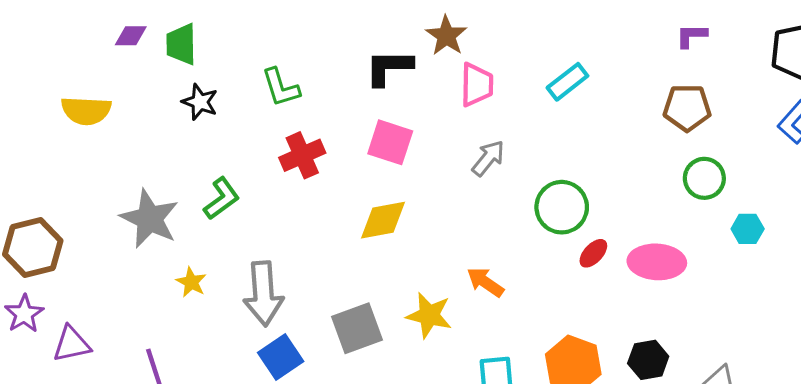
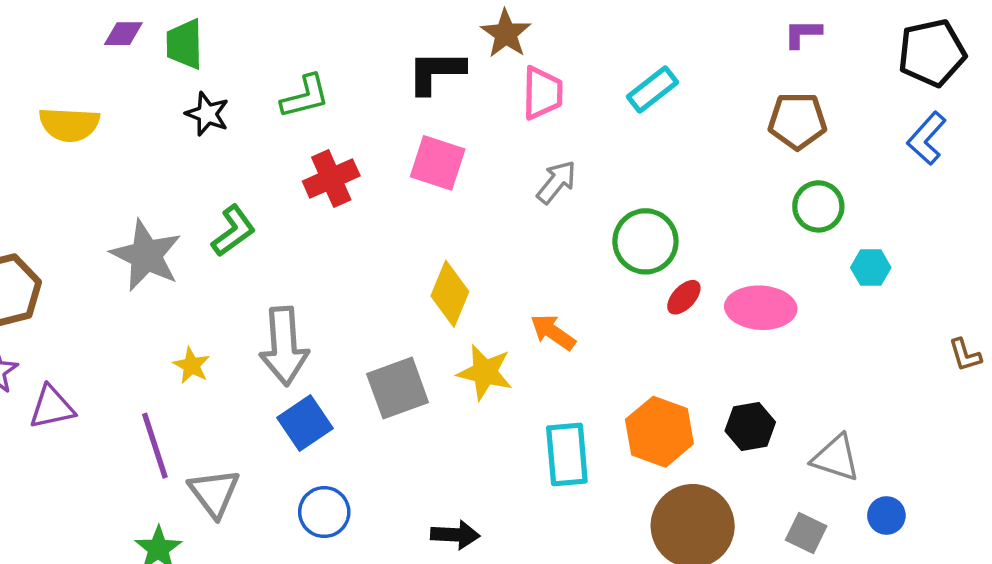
green L-shape: (281, 88) -> (305, 96), turned -87
yellow diamond: (383, 220) -> (450, 294), moved, turned -57
yellow star: (191, 282) -> (191, 365), moved

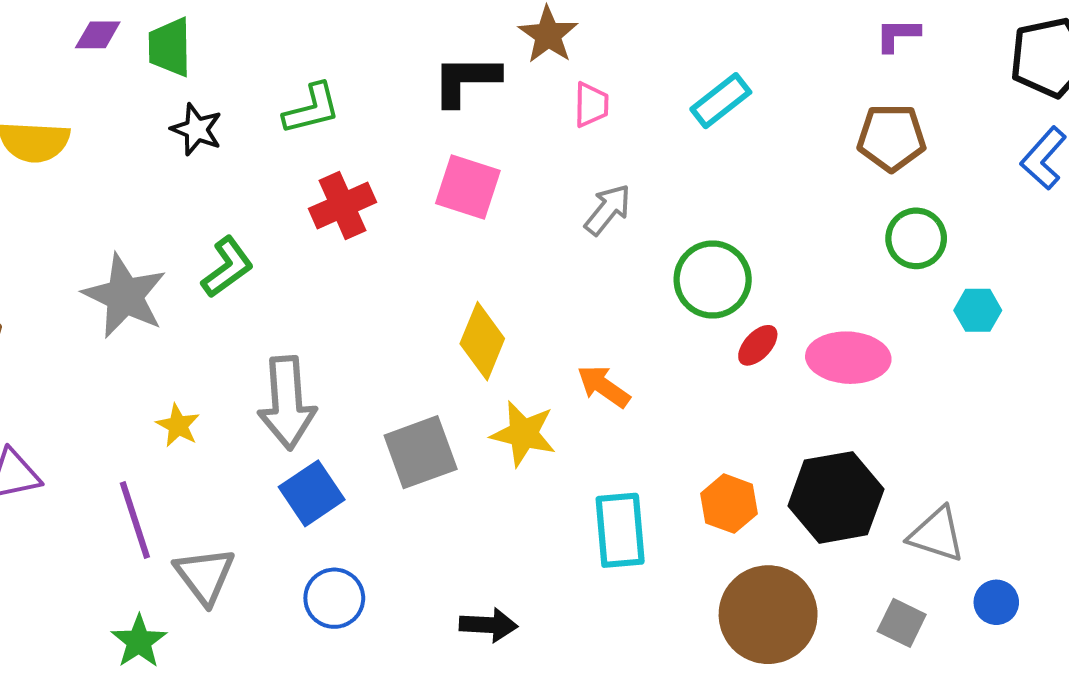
pink trapezoid: (542, 93) -> (591, 105), size x0.7
black hexagon: (750, 426) -> (836, 497), size x1.6
orange hexagon: (659, 432) -> (729, 504), size x0.7

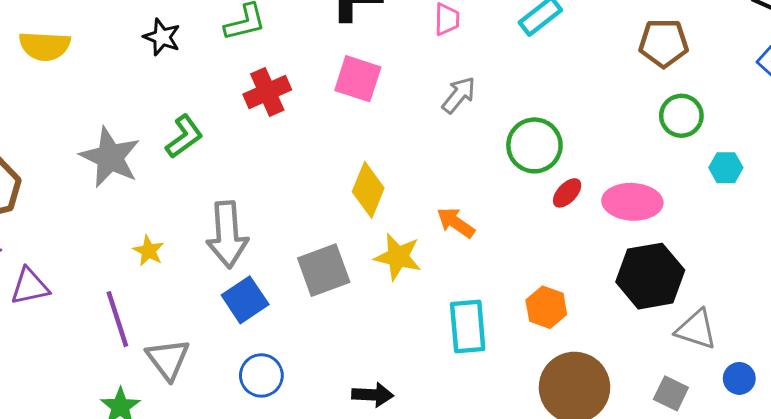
black hexagon: (836, 497) -> (650, 276), moved

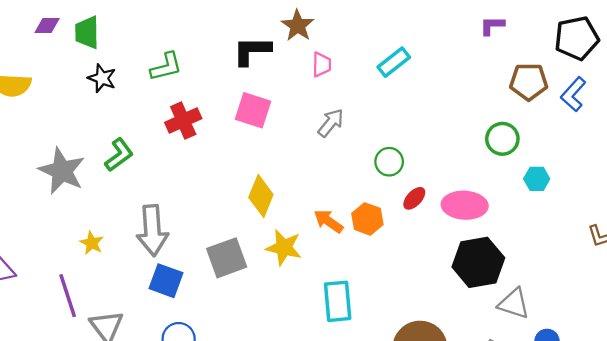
brown pentagon: (664, 43) -> (529, 82), moved
green circle: (534, 145) -> (389, 162), size x0.7
blue square: (245, 300) -> (166, 281), turned -36
orange hexagon: (546, 307) -> (367, 219), moved

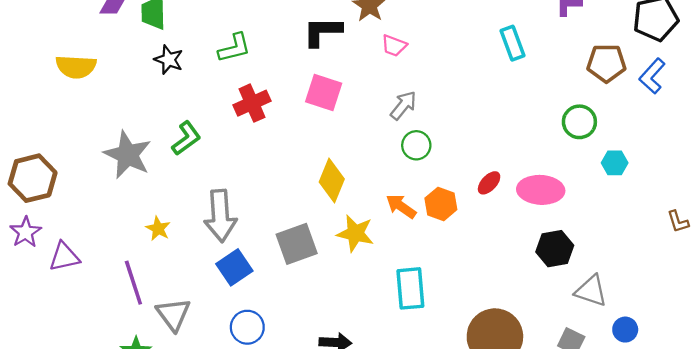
cyan rectangle: (394, 62) -> (513, 43), moved, turned -72
pink trapezoid: (322, 64) -> (394, 46), turned 110
green circle: (389, 162) -> (416, 145), moved
black hexagon: (478, 262) -> (555, 249), size x0.7
blue square: (166, 281) -> (234, 267), turned 36

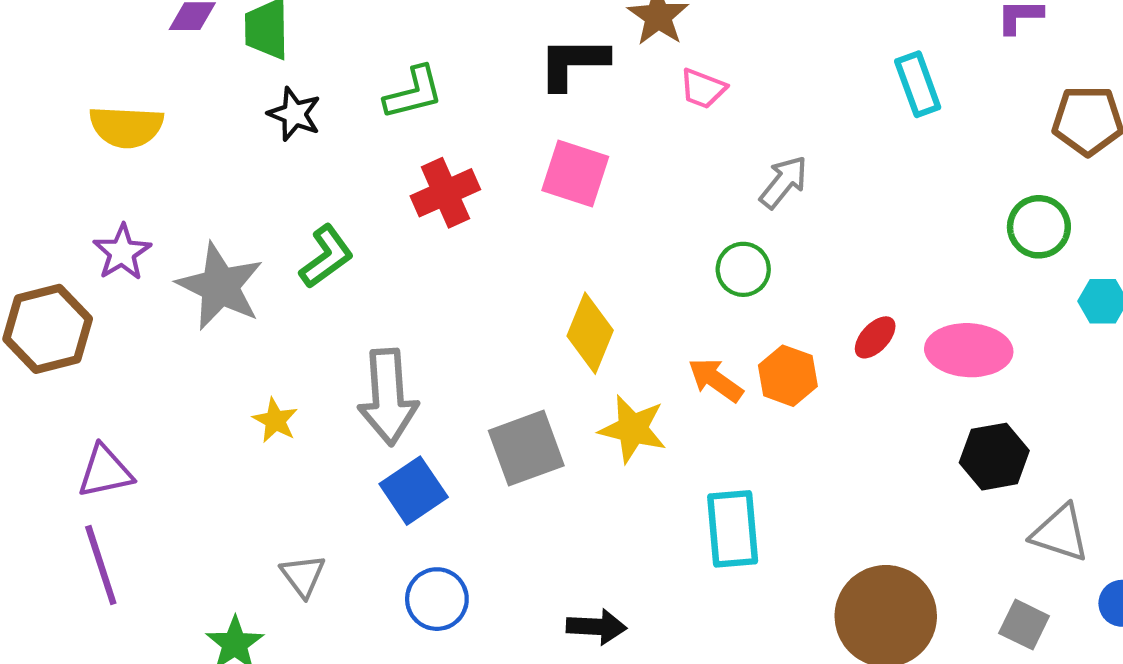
gray arrow: (403, 105) -> (784, 182), moved
purple star: (26, 232) -> (122, 252), moved
purple line: (133, 283) -> (101, 565), moved
gray triangle: (173, 314) -> (303, 576), size x0.7

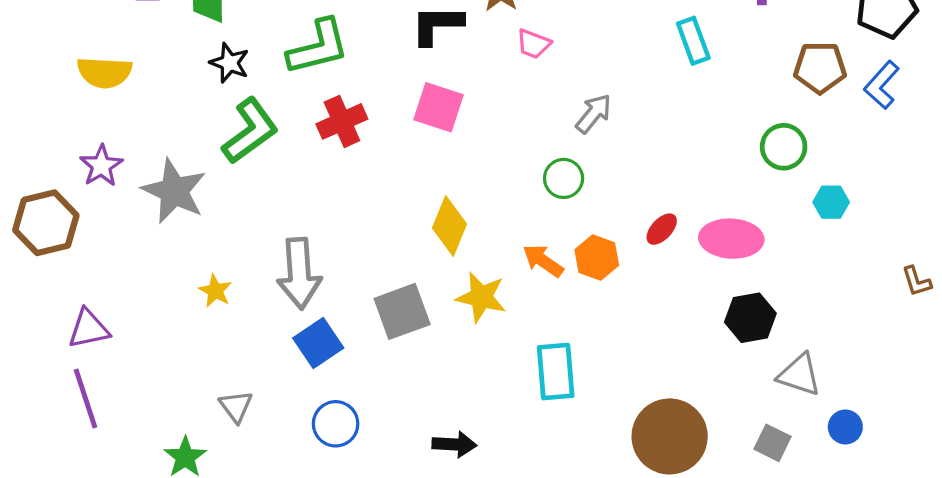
green L-shape: (414, 93) -> (318, 47), size x1.4
green L-shape: (326, 257) -> (250, 131), moved, size x1.4

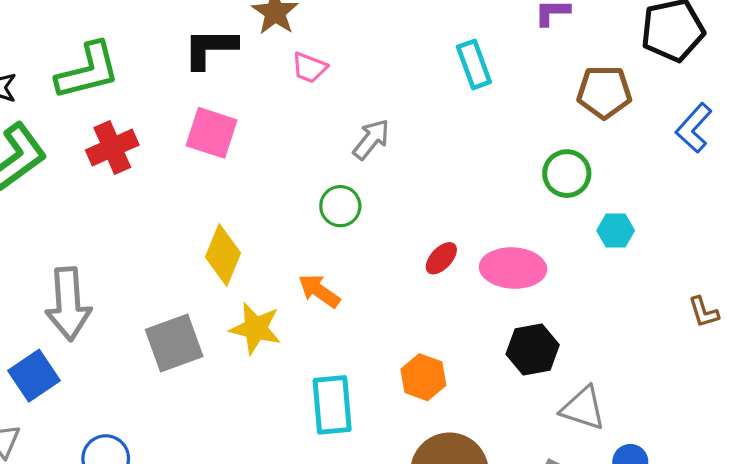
blue L-shape: (882, 85) -> (694, 128), moved
orange hexagon: (597, 258) -> (423, 377), moved
blue square: (318, 343) -> (34, 376), moved

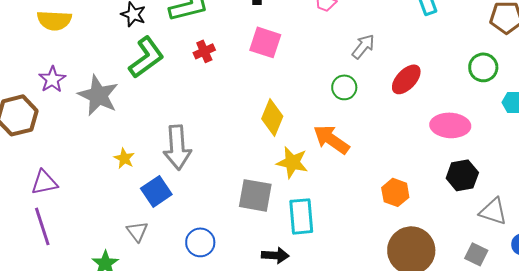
red cross: (112, 147) -> (204, 51), size x0.7
red ellipse: (441, 258) -> (406, 79), moved, size x1.5
orange arrow: (319, 291) -> (331, 139), size x1.4
gray square: (174, 343) -> (255, 195), moved, turned 30
cyan rectangle: (332, 405) -> (301, 216), moved

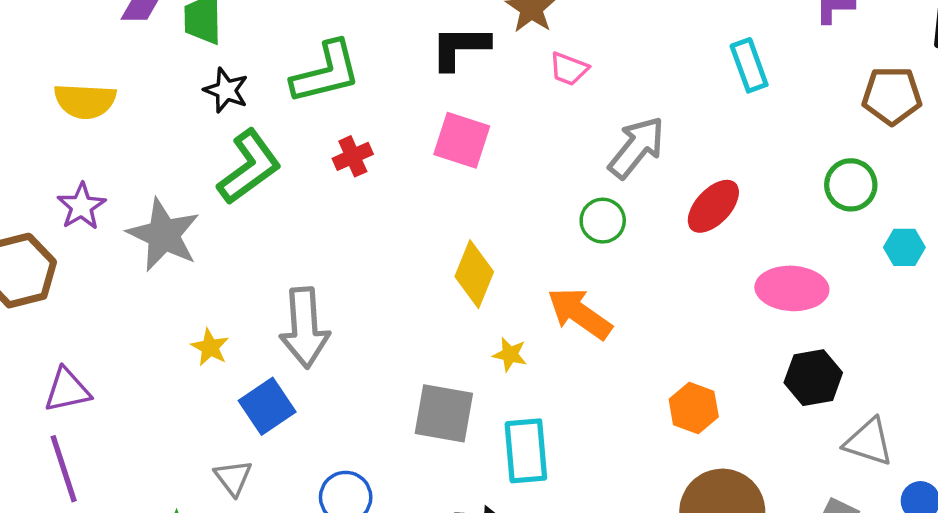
gray arrow: (363, 46) -> (637, 147), size x1.4
yellow star: (292, 162) -> (510, 354), size x0.6

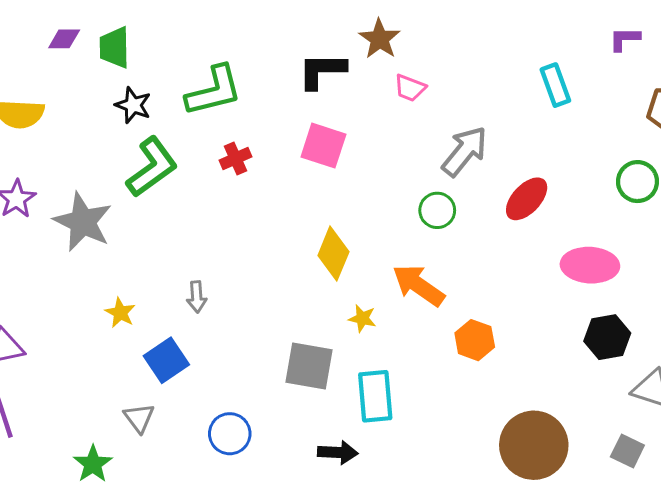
gray arrow: (305, 328) -> (197, 297), size x0.5
orange hexagon: (694, 408) -> (475, 340), moved

